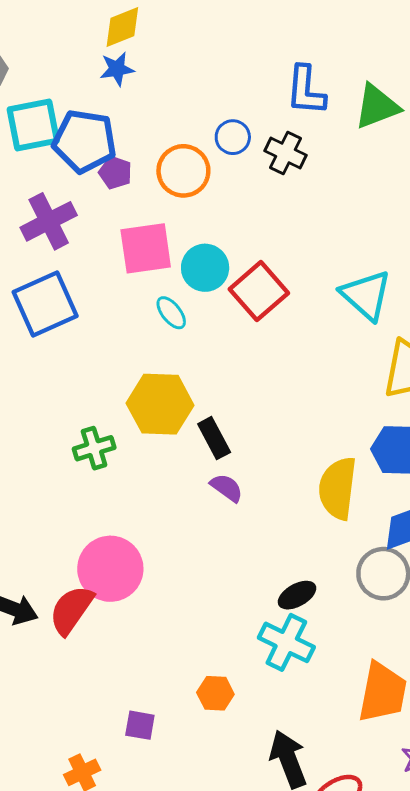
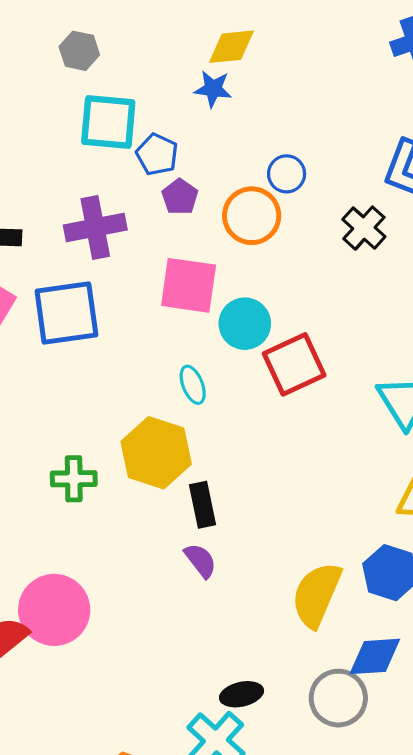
blue circle: (233, 137) -> (287, 174), moved
blue pentagon: (84, 141) -> (157, 154), size x0.6
cyan ellipse: (171, 313) -> (193, 385), moved

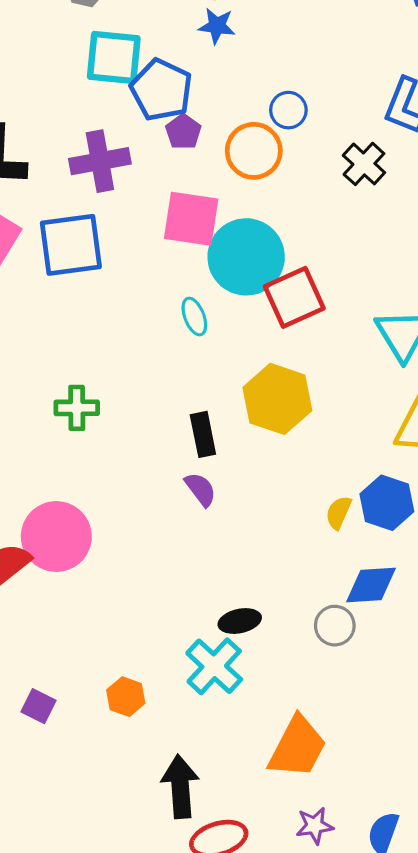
blue pentagon: (157, 154) -> (161, 90), size x1.5
cyan circle: (245, 324) -> (246, 257), size x1.5
yellow hexagon: (156, 453) -> (277, 399), moved
yellow semicircle: (317, 595) -> (339, 513), moved, size x0.5
gray circle: (338, 698) -> (335, 626), size x0.7

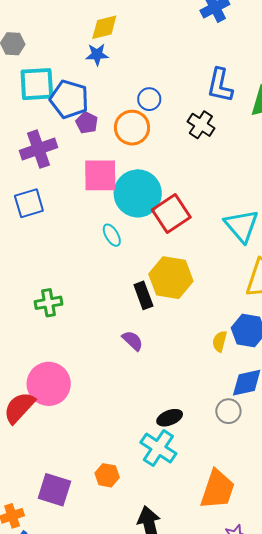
blue square: (71, 245) -> (29, 203), size x0.7
black rectangle: (203, 434) -> (143, 295), moved
purple square: (39, 706) -> (54, 490), size x1.6

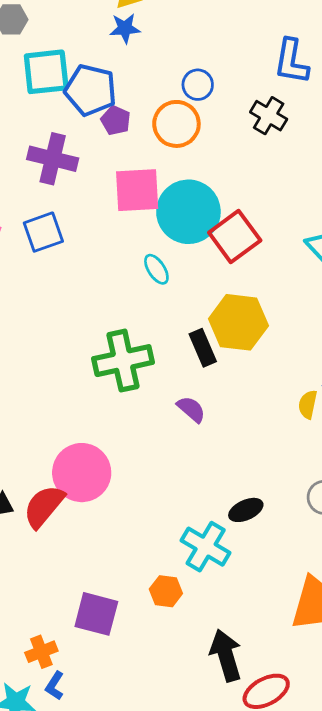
purple cross: (39, 149) -> (53, 159), turned 36
green cross: (49, 303) -> (123, 361), moved, size x1.6
cyan cross: (158, 448) -> (206, 547), moved

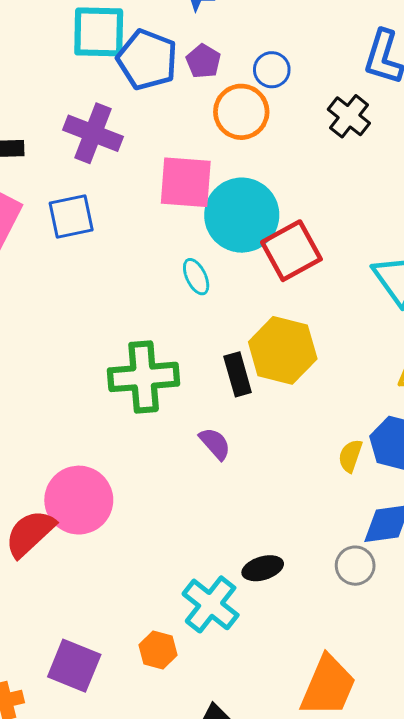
purple pentagon: (116, 120) -> (203, 61), moved

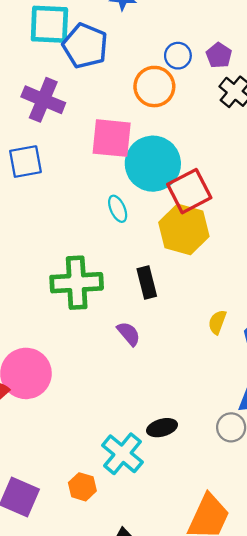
purple pentagon: (203, 61) -> (219, 55), moved
yellow hexagon: (283, 350) -> (184, 229), moved
yellow semicircle: (350, 456) -> (217, 322), moved

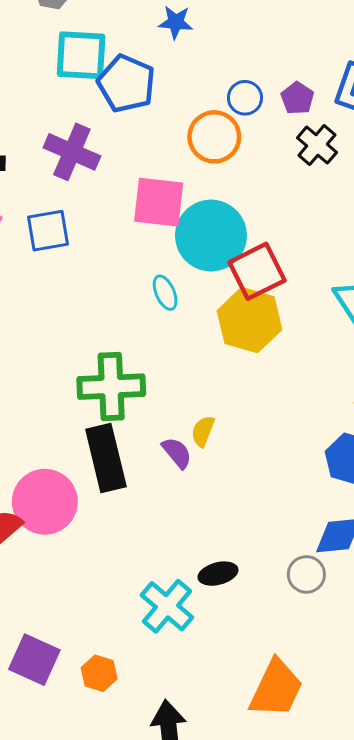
black rectangle: (147, 282) -> (106, 458), moved, size x1.6
yellow semicircle: (217, 322) -> (203, 431), moved
orange hexagon: (82, 487) -> (99, 673), moved

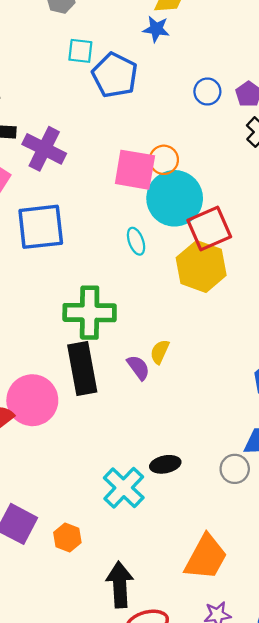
cyan square: (81, 55) -> (80, 51), size x0.6
orange circle: (214, 137) -> (164, 160), moved, size x0.7
purple cross: (72, 152) -> (44, 149), moved
blue square: (48, 231) -> (41, 227), moved, size x1.4

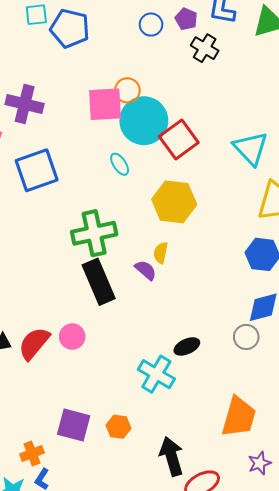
yellow hexagon: (201, 266) -> (174, 202), moved
pink circle: (32, 400) -> (72, 337), moved, size x0.6

